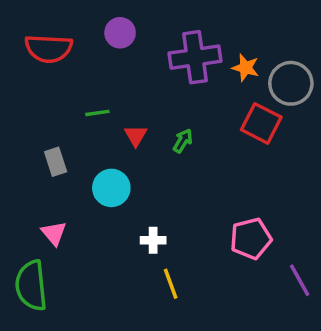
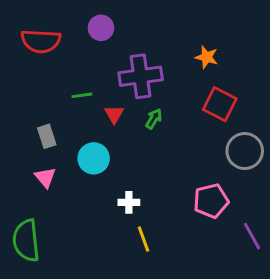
purple cross: (195, 57) -> (141, 76), moved
gray circle: (291, 83) -> (245, 151), moved
pink triangle: (54, 233) -> (45, 177), moved

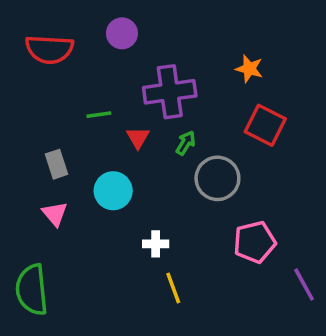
gray circle: (245, 151) -> (217, 178), moved

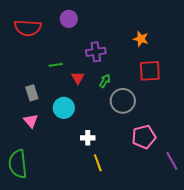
purple cross: (170, 92) -> (96, 52), size x0.7
red square: (265, 125) -> (150, 71), turned -30

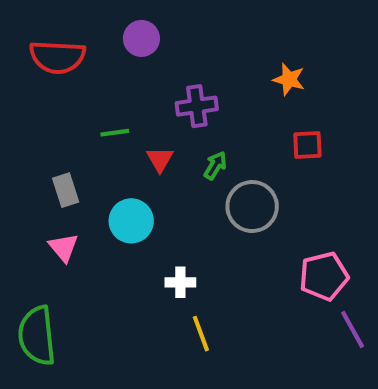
red square: (150, 71) -> (307, 145), size x0.7
pink pentagon: (144, 137) -> (324, 276), moved

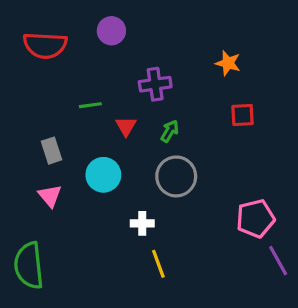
gray circle: (252, 207) -> (176, 176), moved

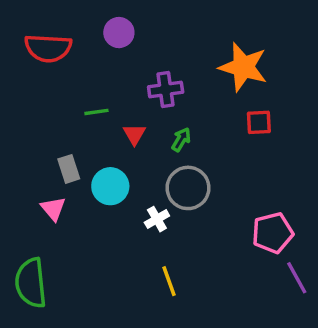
orange star: (228, 63) -> (243, 67), size x1.8
gray rectangle: (52, 151) -> (69, 169), moved
white cross: (142, 223) -> (157, 219), moved, turned -30

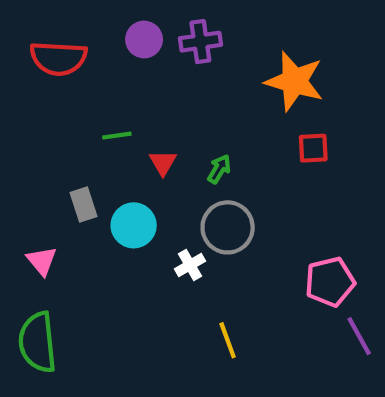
purple cross: (166, 90) -> (200, 42), moved
pink triangle: (53, 209) -> (42, 261), moved
yellow line: (169, 281) -> (228, 340), moved

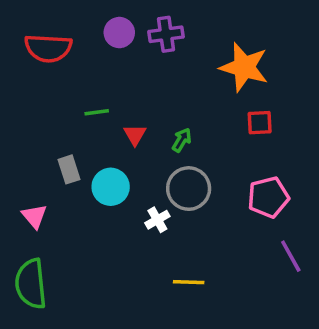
pink pentagon: (330, 282) -> (268, 197), moved
purple line: (359, 336) -> (291, 256), moved
yellow line: (228, 340) -> (189, 282), turned -68

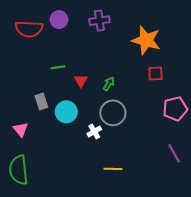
purple circle: (119, 33) -> (59, 20), moved
pink pentagon: (268, 197) -> (175, 109), moved

